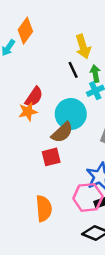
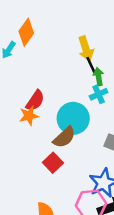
black line: (73, 70) -> (91, 65), moved
red square: (51, 157) -> (53, 163), turned -30

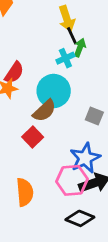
green arrow: (99, 77) -> (80, 48), turned 30
cyan cross: (99, 94) -> (65, 58), moved

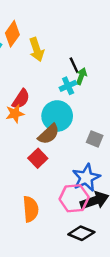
yellow arrow: (67, 19) -> (37, 50), moved

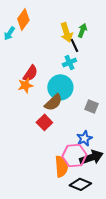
yellow arrow: (37, 50) -> (66, 32), moved
green arrow: (81, 76) -> (82, 30), moved
blue star: (86, 178) -> (84, 138), size x0.7
orange semicircle: (31, 209) -> (61, 166), moved

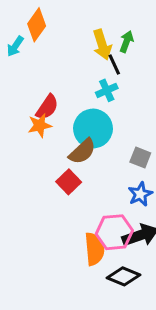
blue star: (84, 138) -> (140, 194), moved

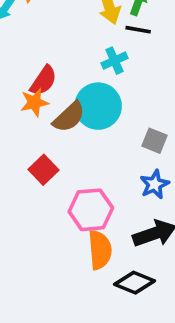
black line: (114, 64) -> (138, 30), moved, turned -55
brown semicircle: (82, 151) -> (69, 117), moved
red square: (69, 182) -> (44, 170), moved
pink hexagon: (114, 232) -> (91, 210), moved

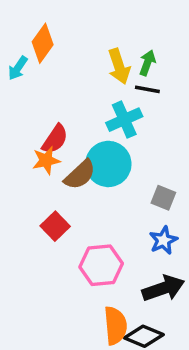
cyan cross: (114, 61) -> (124, 120), size x1.4
orange semicircle: (100, 250) -> (115, 326), moved

